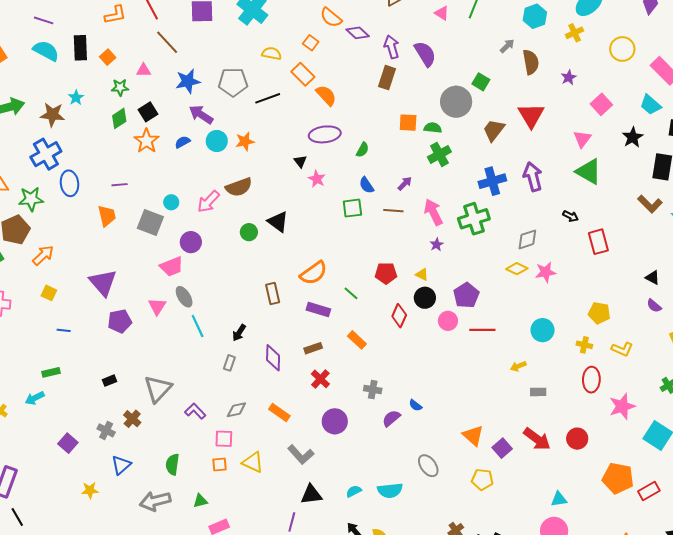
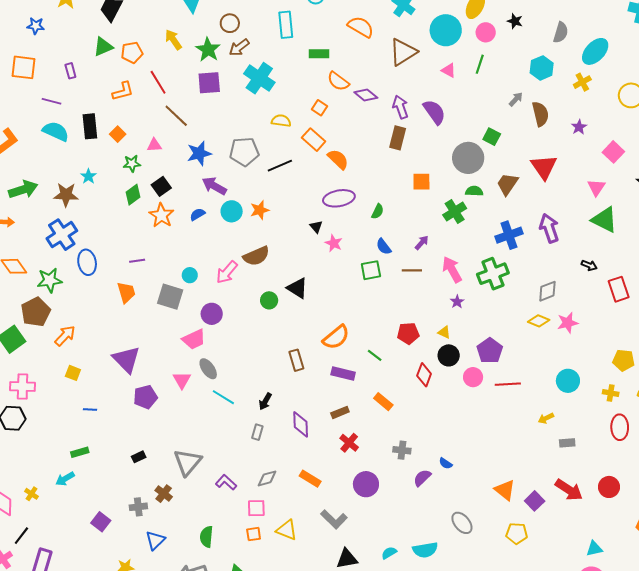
green semicircle: (433, 128) -> (474, 191), moved
cyan line: (198, 326) -> (223, 397), turned -30
gray cross: (106, 430) -> (138, 507), turned -30

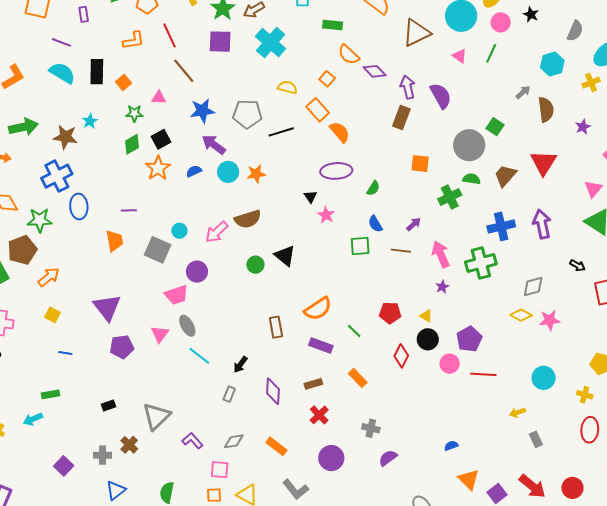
gray rectangle: (567, 443) -> (536, 439), turned 63
blue semicircle: (446, 463) -> (451, 446), moved, turned 120

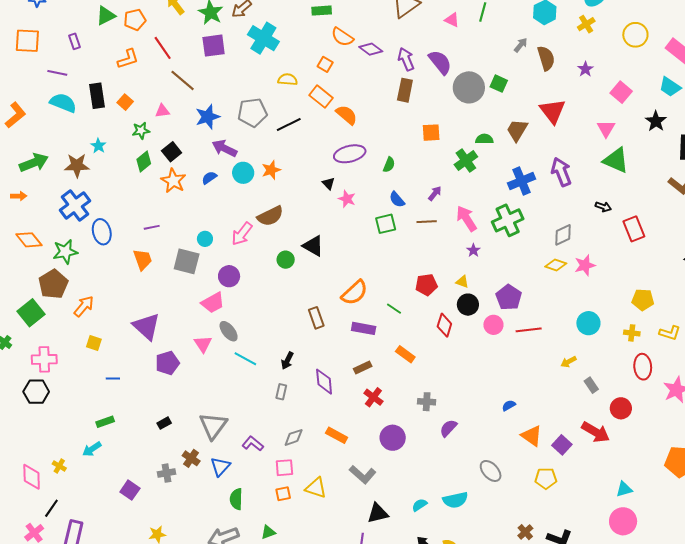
gray circle: (469, 145) -> (469, 87), moved
red circle: (572, 488) -> (621, 408), moved
blue triangle: (116, 490) -> (220, 467), moved

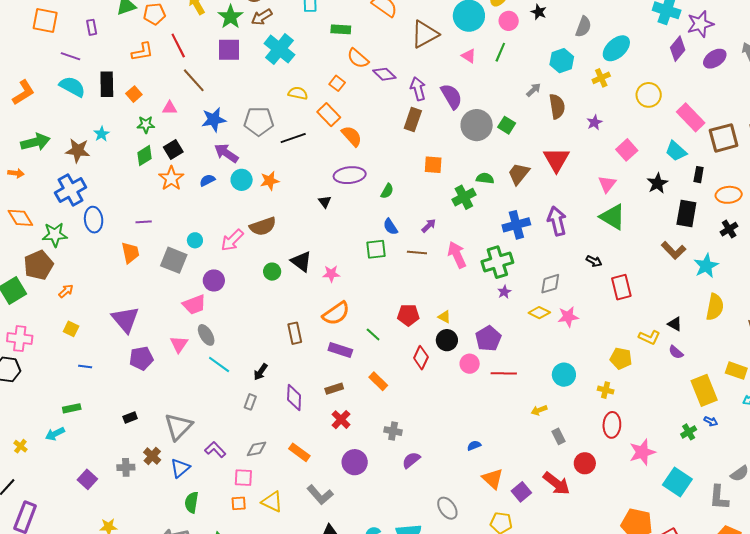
pink star: (347, 199) -> (331, 274), moved, turned -30
purple star: (473, 250) -> (504, 292), moved
orange arrow: (84, 306) -> (66, 291), size x0.7
yellow L-shape: (670, 333) -> (649, 337), moved

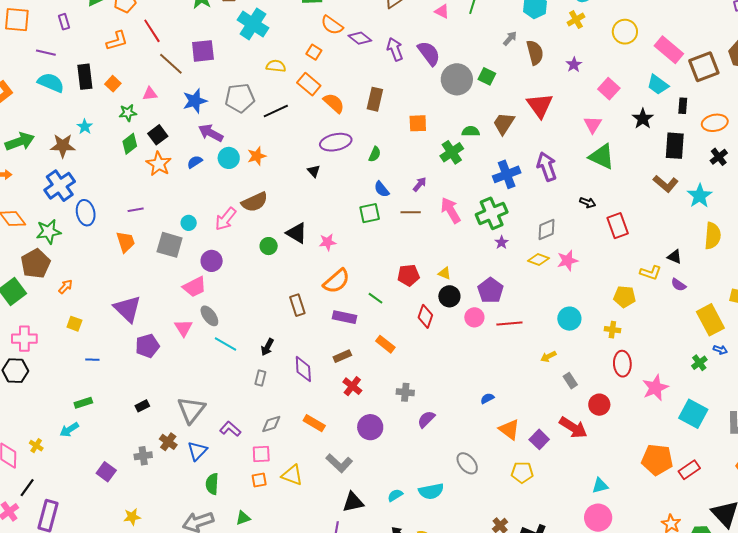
purple square: (229, 50) -> (203, 51), moved
brown rectangle: (413, 119) -> (375, 99), moved

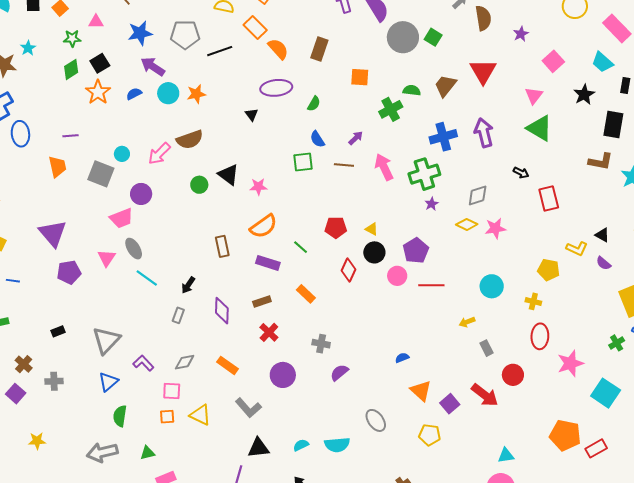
brown L-shape: (666, 184) -> (601, 161), turned -35
brown cross: (168, 442) -> (24, 364), moved

